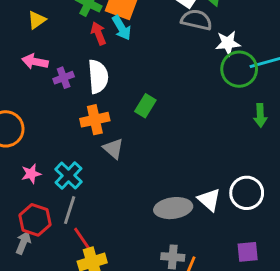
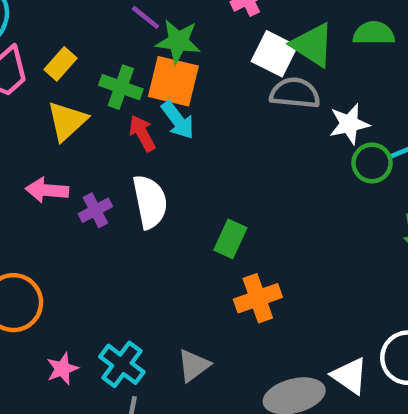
yellow triangle: (37, 20) -> (67, 121), moved, size x1.4
green circle: (239, 69) -> (372, 163), size x0.7
orange cross: (95, 120) -> (258, 298), moved
gray triangle: (113, 149) -> (194, 366), moved, turned 50

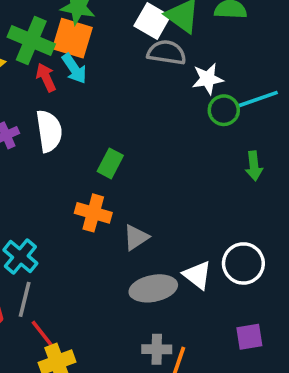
green cross: (121, 87) -> (31, 41), size x1.4
orange cross: (258, 298) -> (93, 213), moved, turned 32
gray triangle: (194, 366) -> (136, 237), moved

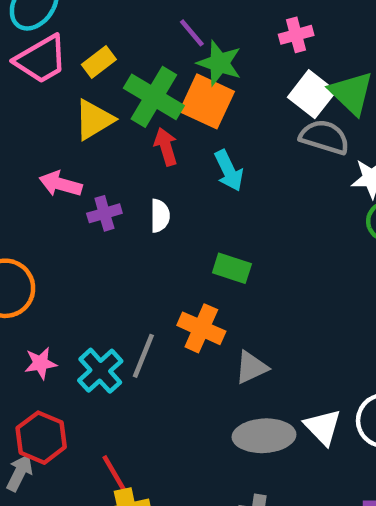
cyan arrow: (74, 69) -> (229, 171), moved
white semicircle: (49, 131) -> (160, 216), size x0.6
green rectangle: (110, 163) -> (232, 268), turned 72
gray line: (25, 299) -> (143, 356), moved

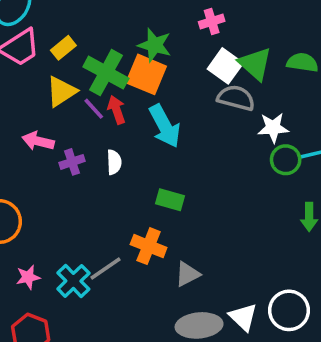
purple line: (192, 33) -> (94, 109), moved
cyan arrow: (229, 171) -> (165, 126), size x1.4
gray line: (143, 356) -> (105, 269), turned 36

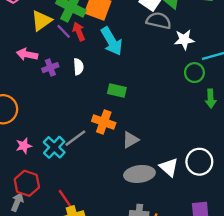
green circle: (286, 160) -> (194, 73), moved

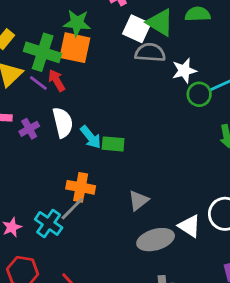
cyan arrow: (112, 41) -> (91, 137), moved, size x0.7
white semicircle: (78, 67) -> (63, 123), size x1.5
green circle: (194, 73) -> (199, 94), moved
orange cross: (104, 122) -> (81, 187), moved

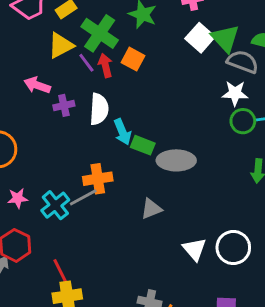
orange square: (75, 48) -> (133, 59), moved, size x0.7
gray semicircle: (150, 53) -> (243, 62), moved
orange cross: (81, 187) -> (98, 179), turned -36
gray ellipse: (156, 240) -> (176, 160), moved

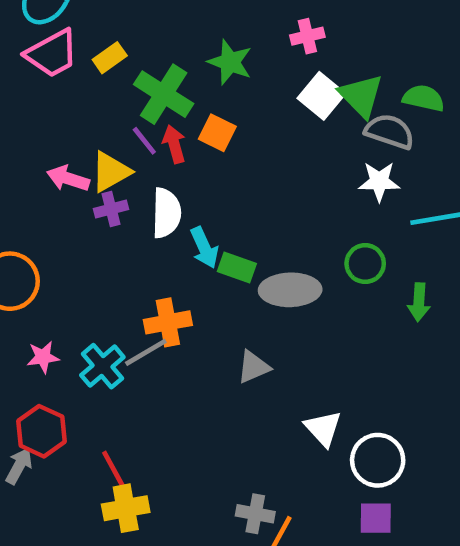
yellow triangle: (61, 46) -> (111, 172), moved
green circle: (243, 121) -> (365, 264), moved
white circle: (233, 248) -> (378, 460), moved

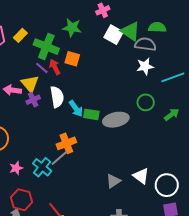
yellow triangle: (111, 172) -> (30, 84), turned -30
green arrow: (419, 302) -> (172, 115), turned -119
gray triangle: (253, 367) -> (113, 181), moved

